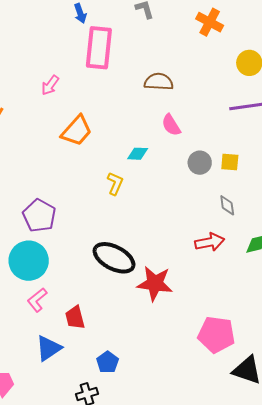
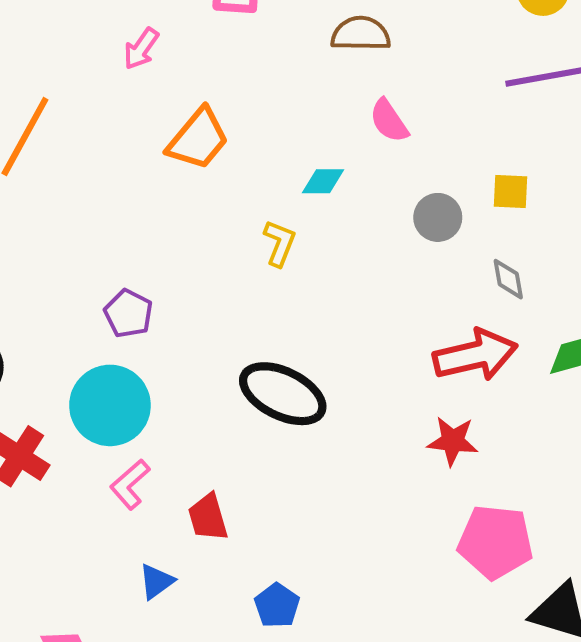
gray circle: (200, 163) -> (438, 217), moved
purple pentagon: (39, 216) -> (128, 313), size x0.7
red arrow: (210, 242) -> (475, 355), size x1.4
red star: (155, 283) -> (453, 441), moved, size x0.7
blue triangle: (48, 348) -> (156, 582), size x0.7

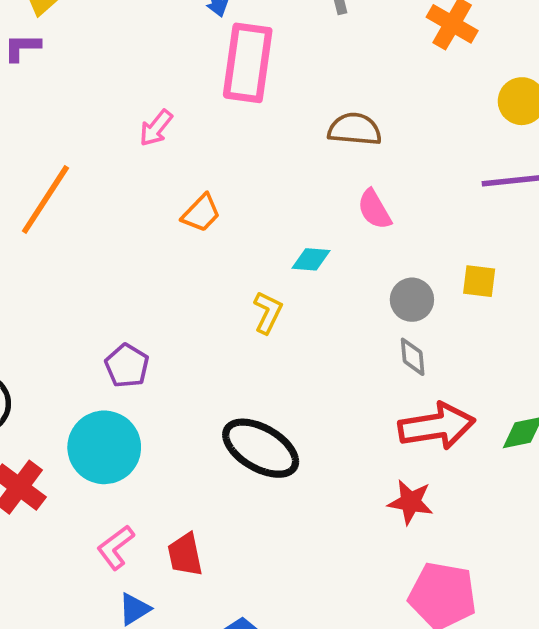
orange trapezoid: (198, 139) -> (201, 213), size x0.7
gray diamond: (508, 279) -> (413, 357), moved
pink L-shape: (130, 484) -> (116, 547), moved

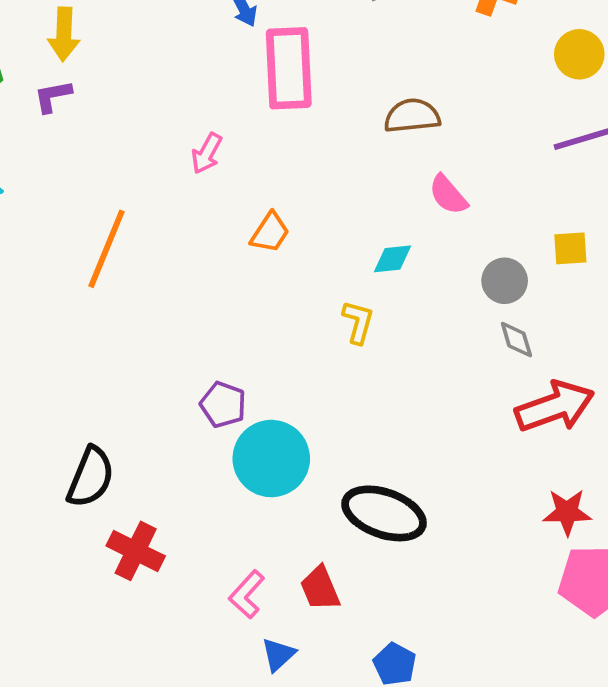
cyan circle: (104, 447) -> (271, 459), moved
black ellipse: (261, 448) -> (384, 513), moved
red star: (411, 502) -> (567, 512), moved

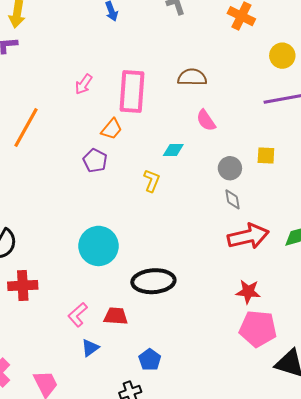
pink rectangle: (289, 68) -> (132, 91), moved
purple pentagon: (223, 405) -> (95, 161), moved
black ellipse: (384, 513) -> (153, 281), turned -30
red cross: (136, 551) -> (23, 286), turned -36
red trapezoid: (320, 588) -> (116, 316), turned 110

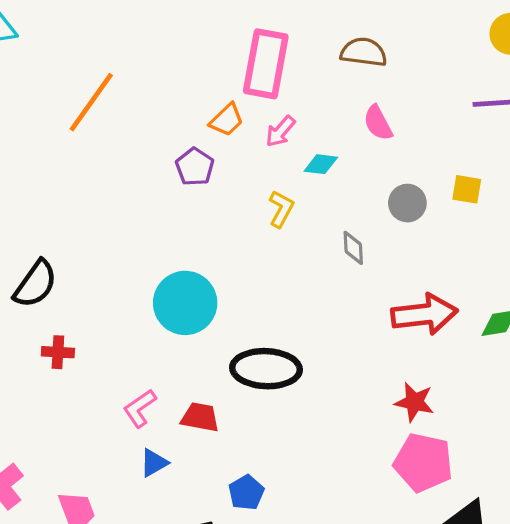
pink arrow: (84, 84) -> (280, 131), moved
gray diamond: (233, 199) -> (353, 248), moved
red cross: (23, 286) -> (58, 352), size x0.7

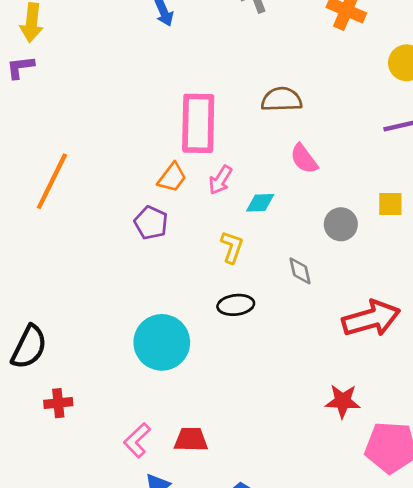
black ellipse: (266, 369) -> (236, 305), moved, size x0.6
red star: (414, 402) -> (343, 401), moved

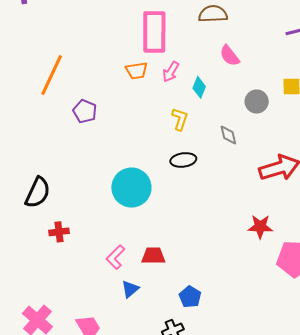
orange trapezoid: (172, 177) -> (137, 71), turned 45
cyan diamond: (260, 203) -> (199, 87), turned -65
purple pentagon: (151, 223) -> (85, 111), moved

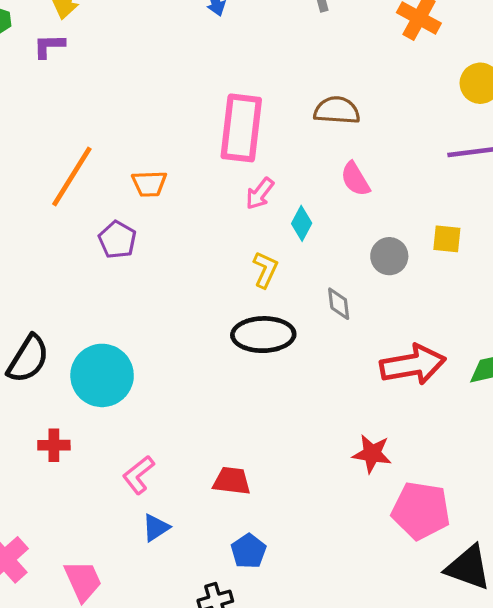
orange trapezoid: (137, 71) -> (149, 184), moved
black ellipse: (183, 160) -> (263, 335), size x1.5
cyan circle: (131, 188) -> (102, 375), moved
red cross: (59, 232) -> (54, 445), moved
red trapezoid: (153, 256) -> (232, 481), moved

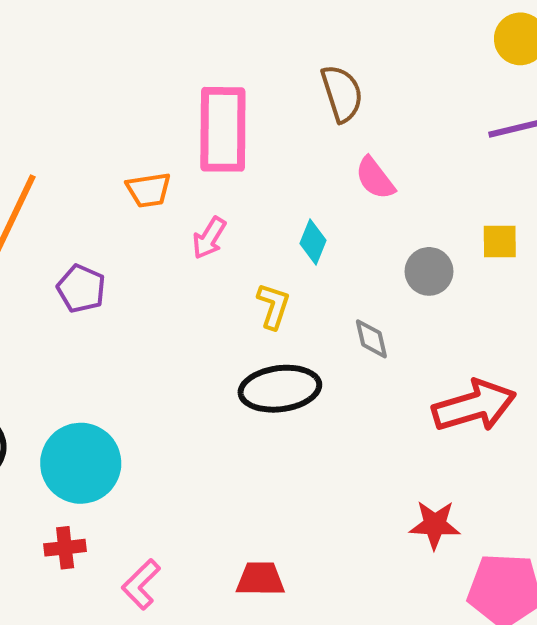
brown semicircle: (337, 110) -> (342, 94), turned 75
orange trapezoid: (149, 184) -> (149, 190), moved
pink arrow: (260, 193) -> (209, 238), moved
red cross: (54, 445) -> (65, 548), moved

